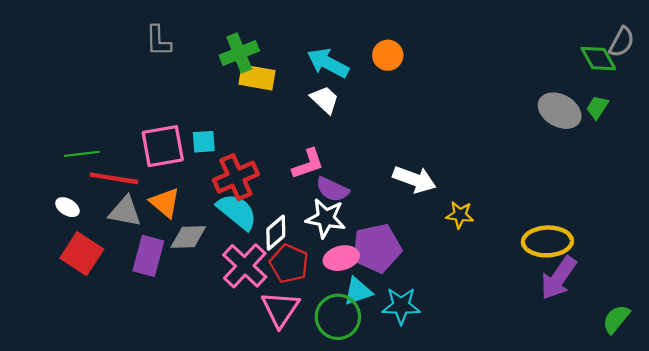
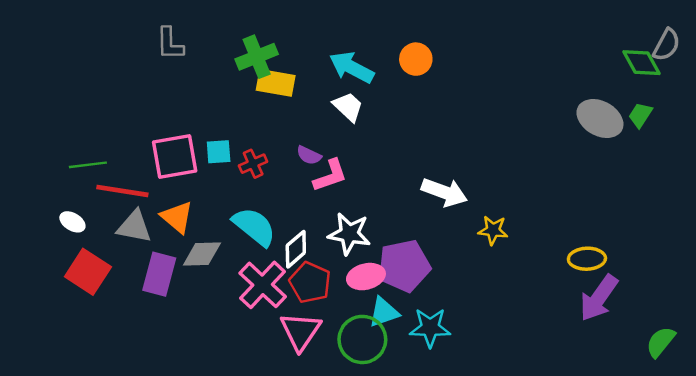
red cross: (236, 177) -> (253, 164), moved, size x0.6
purple semicircle: (332, 189) -> (309, 155), moved, size x0.7
yellow ellipse: (547, 241) -> (587, 259), size x0.7

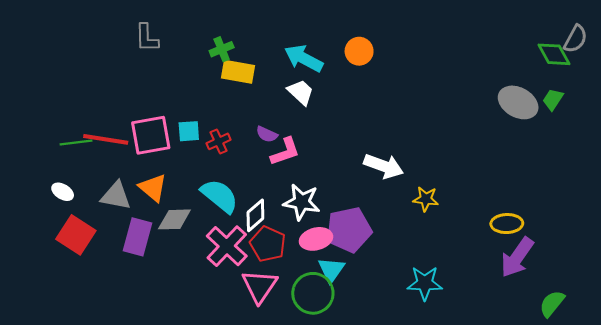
green cross: (257, 57) -> (222, 49), size x0.7
red line: (122, 191) -> (106, 139), moved
cyan triangle: (384, 312) -> (331, 270), turned -36
cyan star: (430, 328) -> (425, 283), moved
green semicircle: (661, 342) -> (552, 304), moved

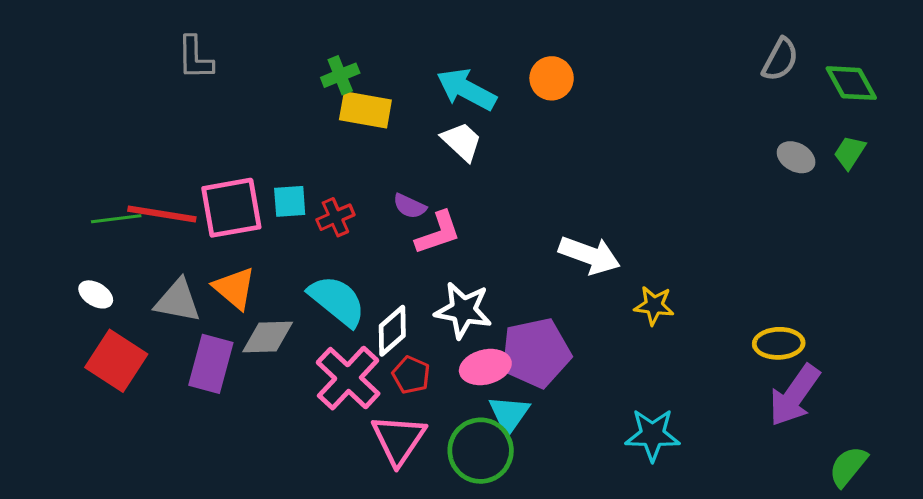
gray L-shape: (147, 38) -> (195, 58), moved
gray semicircle: (576, 39) -> (780, 59), moved
gray ellipse: (518, 102) -> (796, 157), size x0.6
red pentagon: (268, 244) -> (411, 375), size x0.7

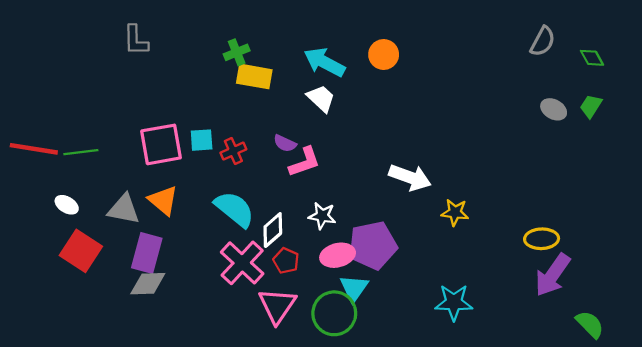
green diamond: (851, 83) -> (592, 58), size x0.7
red line: (162, 214) -> (34, 149), moved
white star: (463, 310) -> (322, 216), size x0.7
gray diamond: (268, 337) -> (148, 284), moved
green semicircle: (848, 466) -> (590, 324), turned 96

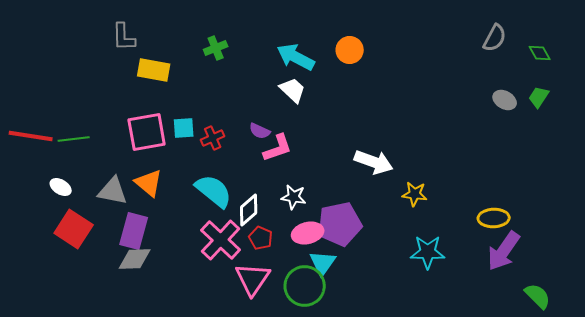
yellow rectangle: (254, 76) -> (154, 70), moved
cyan star: (454, 302) -> (428, 252), moved

